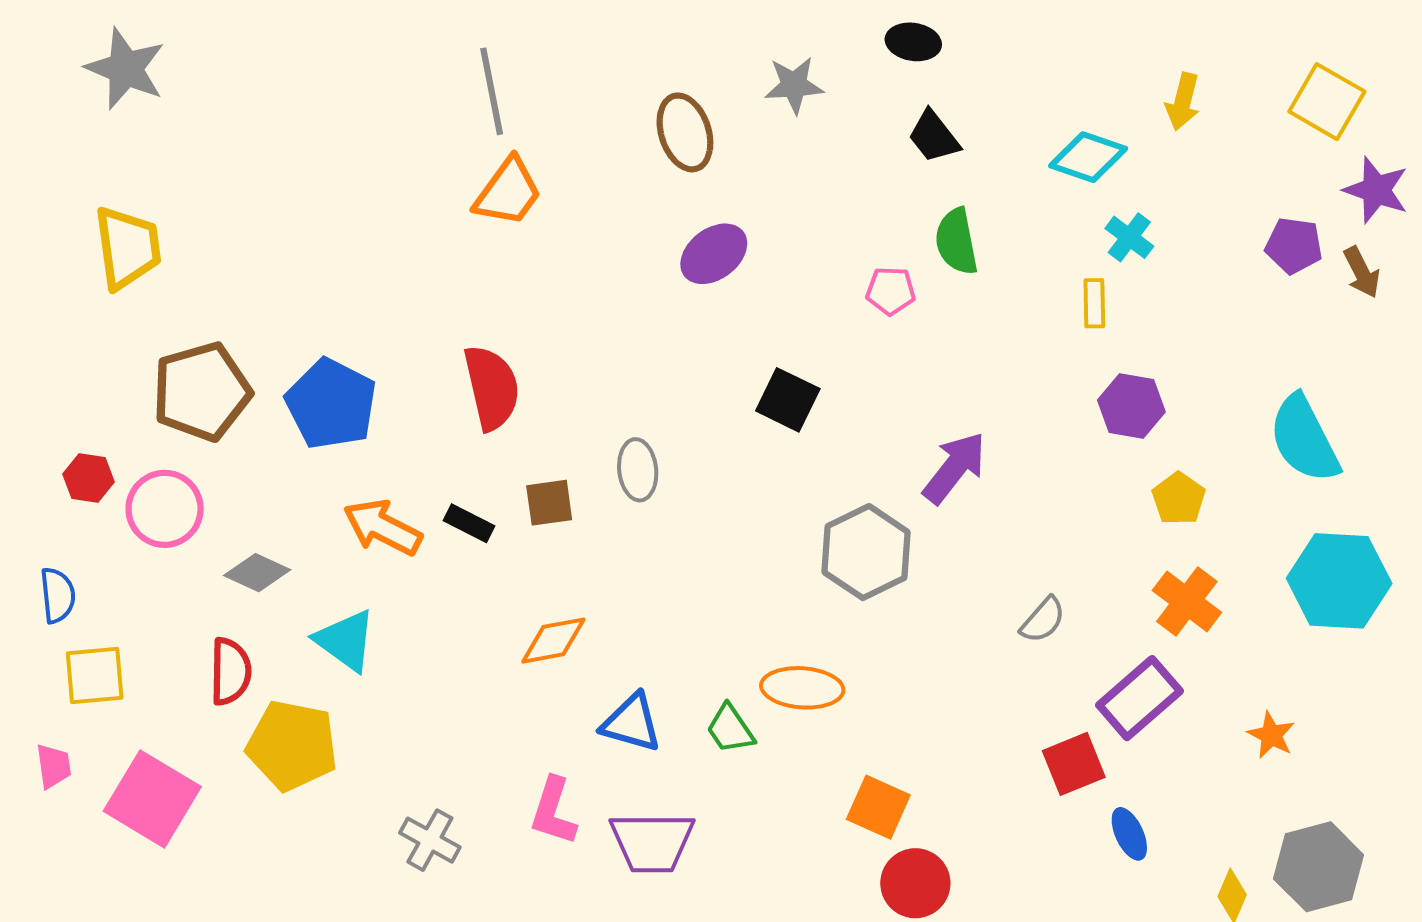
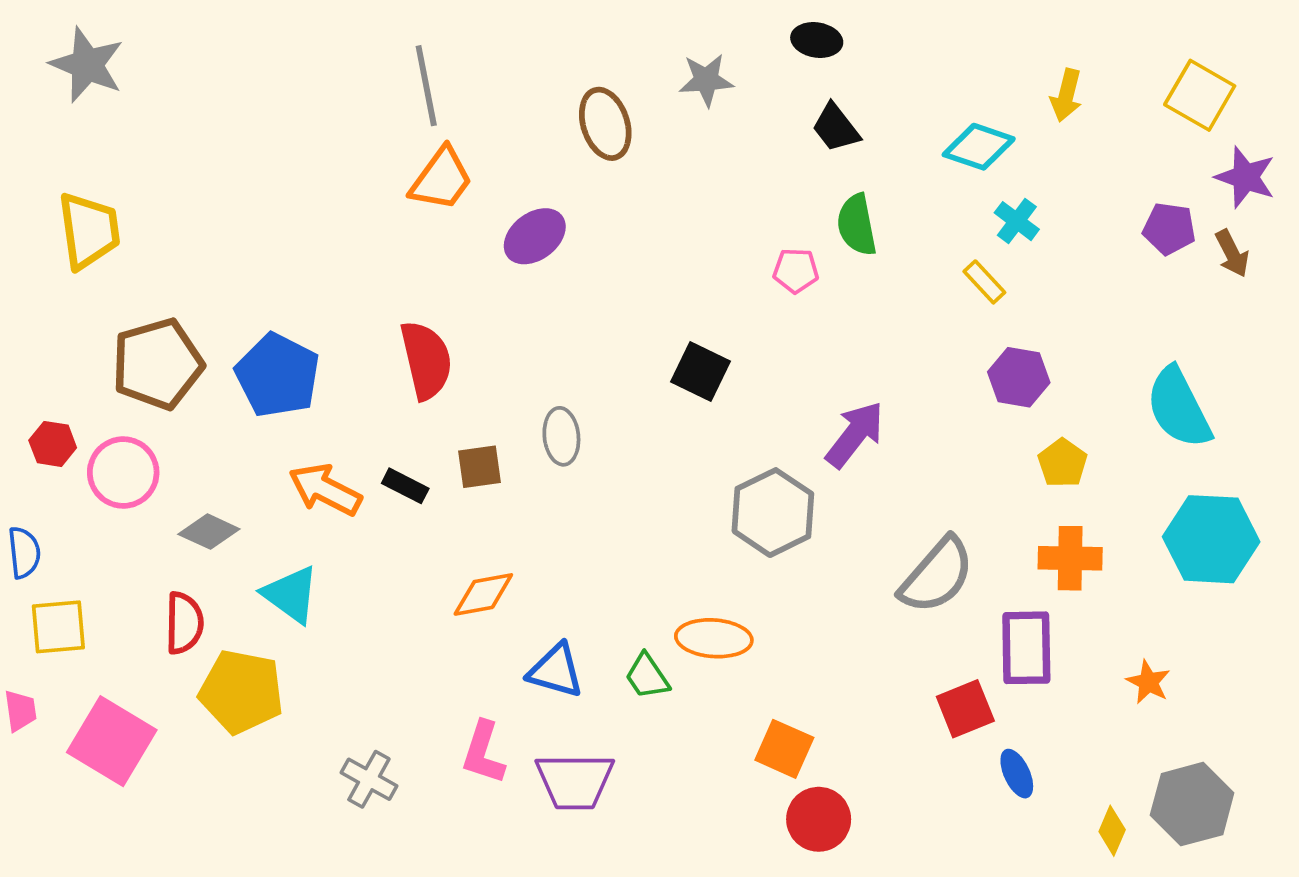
purple ellipse: (714, 254) -> (535, 236), moved
yellow rectangle: (1094, 303) -> (984, 282), turned -42
orange cross: (1187, 601) -> (1070, 558), turned -36
gray semicircle: (1043, 620) -> (937, 575), size x1.8
purple rectangle: (1140, 698) -> (1026, 648), turned -50

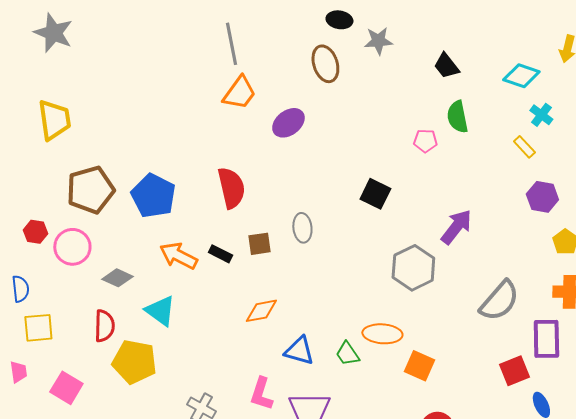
black ellipse: (817, 40) -> (339, 20), moved
pink square: (112, 741) -> (66, 388), size x0.7
orange square: (784, 749) -> (419, 366), moved

